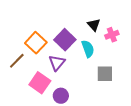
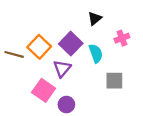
black triangle: (94, 25) -> (95, 19), moved, turned 32
brown line: (17, 61) -> (14, 54), moved, turned 60

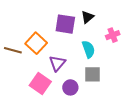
purple square: (71, 44) -> (65, 24), moved, turned -35
gray square: (114, 81) -> (93, 74), moved
purple circle: (66, 105) -> (70, 87), moved

